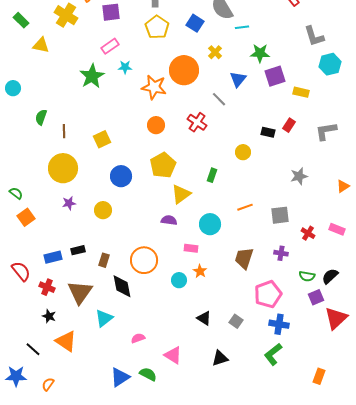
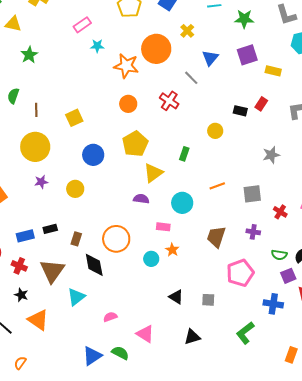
green star: (260, 53) -> (244, 19), moved
green star: (92, 76) -> (29, 55), moved, size x0.7
gray square: (236, 321) -> (208, 300), turned -32
blue cross: (279, 324) -> (273, 304), moved

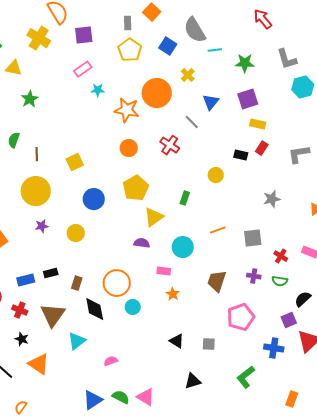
yellow rectangle: (273, 71) -> (258, 124), moved
green semicircle: (279, 255) -> (280, 281), moved
cyan circle: (151, 259) -> (133, 307), moved
pink triangle: (145, 334) -> (146, 397), moved

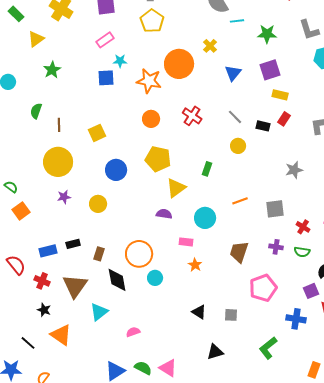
blue square: (168, 46) -> (106, 78), moved, turned -36
yellow triangle: (14, 68) -> (36, 39), turned -48
gray line: (192, 122) -> (235, 117), moved
yellow pentagon: (136, 188) -> (158, 159), turned -30

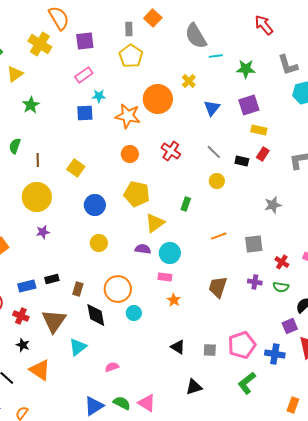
yellow square: (97, 133) -> (76, 168), turned -30
yellow circle: (98, 204) -> (99, 243), moved
cyan circle: (205, 218) -> (170, 253), moved
pink pentagon: (263, 288) -> (242, 345), moved

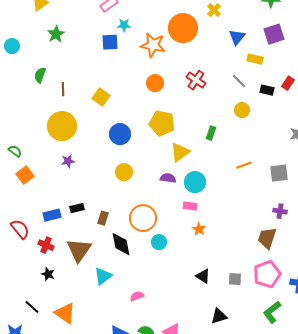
yellow rectangle: (259, 130) -> (255, 59), moved
brown trapezoid: (218, 287) -> (267, 238), moved
orange triangle: (40, 370) -> (65, 313), moved

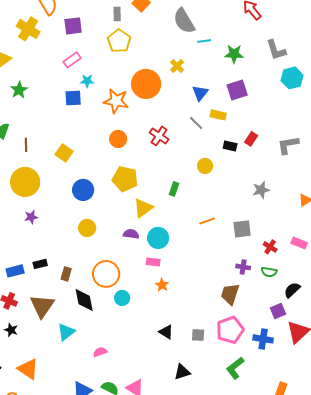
gray line: (239, 81) -> (196, 123), moved

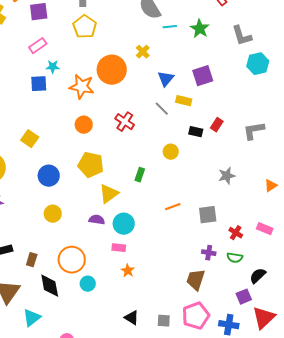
green star: (234, 54) -> (200, 29), moved, turned 30

